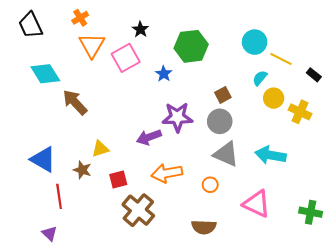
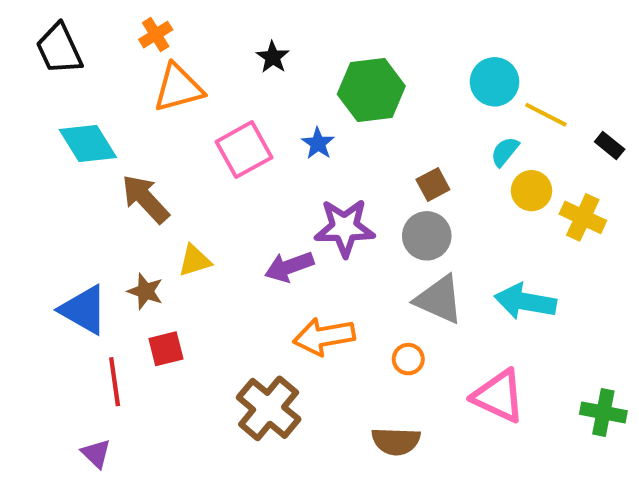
orange triangle: (92, 45) -> (178, 88), turned 44
pink square: (126, 58) -> (244, 150), moved
yellow triangle: (100, 149) -> (195, 260), moved
brown star: (82, 170) -> (145, 291), moved
red square: (118, 179) -> (166, 349), moved

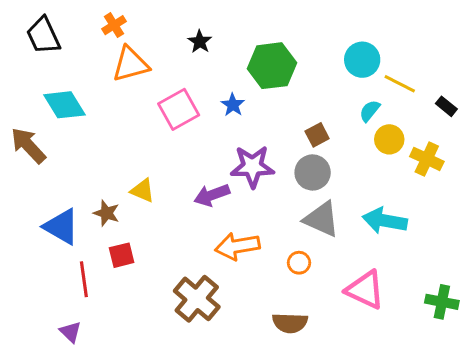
brown arrow: (145, 199) -> (28, 145), moved
yellow triangle: (195, 260) -> (143, 191), turned 40

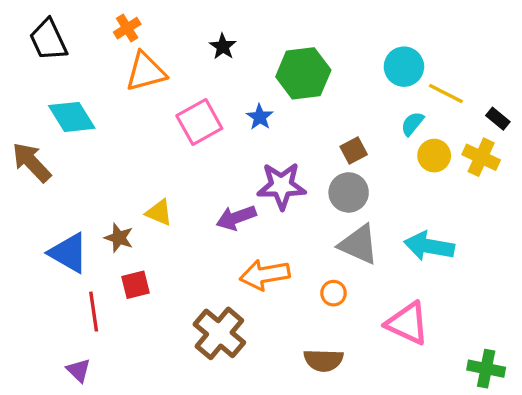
yellow cross: (427, 159) -> (481, 157), moved
green cross: (442, 302) -> (486, 369), moved

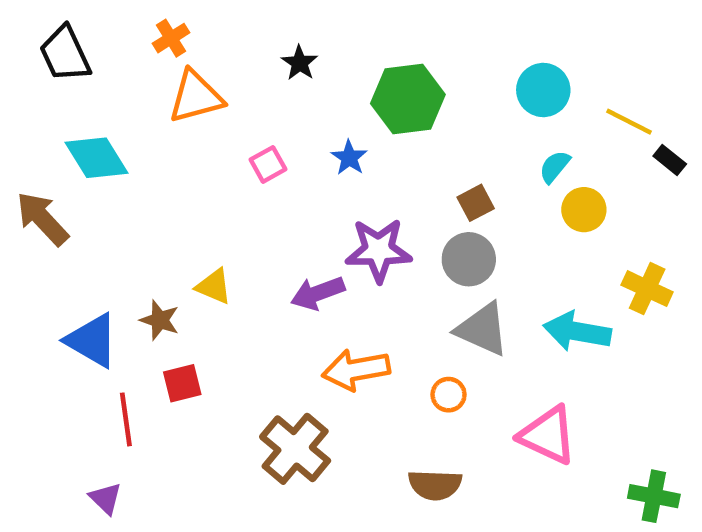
yellow line: (446, 93) -> (629, 122), moved
pink square: (199, 122) -> (268, 164), size x0.6
yellow cross: (481, 157) -> (647, 289), moved

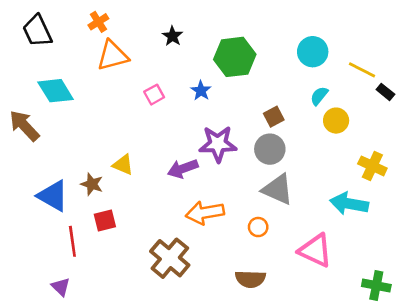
cyan arrow: (577, 331) -> (349, 204), moved

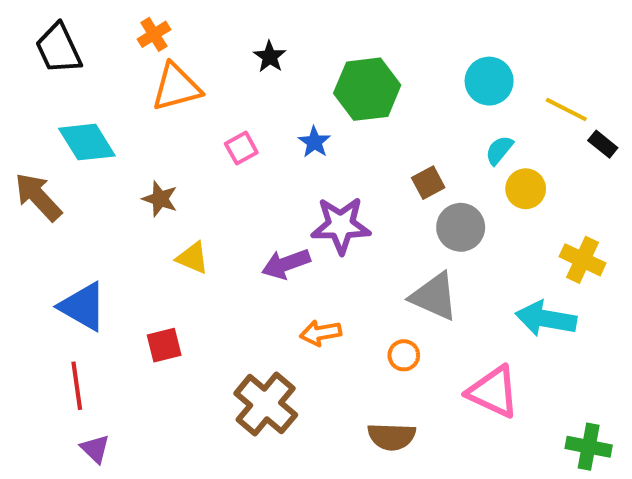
gray circle: (270, 149) -> (461, 227), moved
brown star: (92, 184) -> (160, 199), moved
orange arrow: (205, 213) -> (321, 333), size x0.7
red line: (72, 241) -> (77, 386), moved

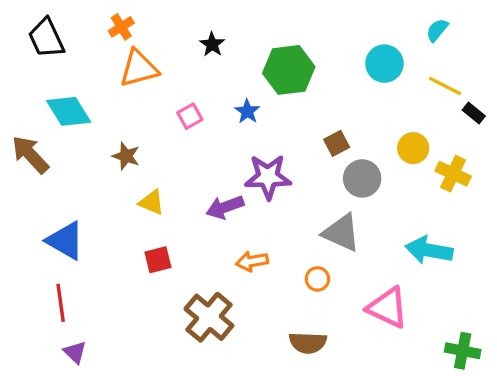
cyan semicircle: (499, 150) -> (437, 30), moved
yellow cross: (583, 260) -> (453, 174), moved
red square: (164, 345) -> (158, 260), moved

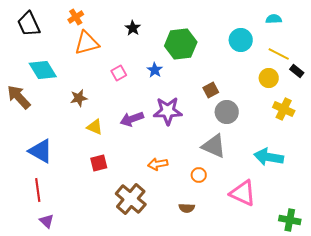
cyan semicircle: (437, 30) -> (274, 19), turned 49
yellow circle: (413, 148) -> (269, 78), moved
brown star: (126, 156) -> (79, 98), turned -30
purple arrow: (225, 207) -> (132, 119), moved
brown semicircle: (308, 343) -> (187, 208), moved, size x0.7

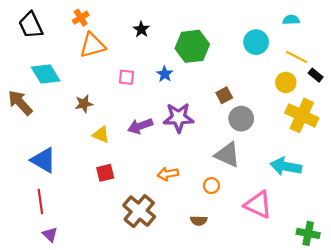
pink square: (119, 73) -> (126, 77), turned 35
yellow cross: (284, 109) -> (302, 115), size x1.4

